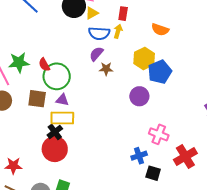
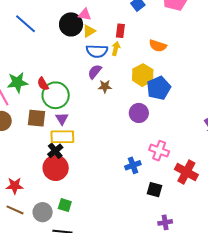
purple triangle: (62, 100) -> (62, 119), turned 48
blue cross: (139, 156) -> (133, 165), moved
red cross: (185, 157) -> (186, 172), turned -30

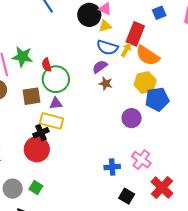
red rectangle: (120, 31) -> (135, 34), size x1.6
orange semicircle: (158, 46) -> (148, 56), moved, size x1.4
brown square: (37, 118) -> (31, 96), turned -30
purple triangle: (62, 119) -> (56, 103), turned 40

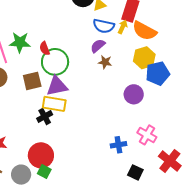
purple triangle: (56, 103) -> (57, 86), size x1.6
red circle: (37, 149) -> (41, 155), moved

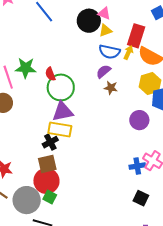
brown square: (32, 81) -> (47, 164), moved
blue cross: (118, 145) -> (137, 166), moved
gray circle: (21, 175) -> (27, 200), size x1.4

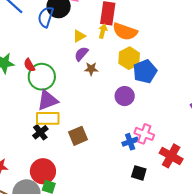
yellow triangle: (105, 30) -> (79, 36), moved
blue semicircle: (109, 52) -> (46, 17), moved, turned 105
brown square: (47, 164) -> (78, 136), moved

